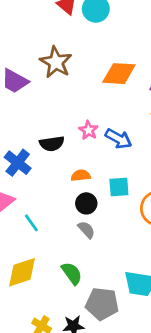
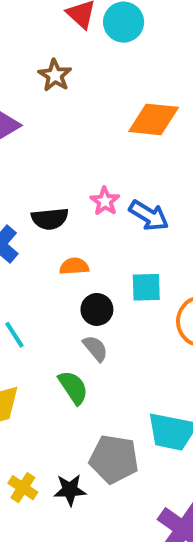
brown star: (56, 62) -> (55, 75), moved, size x0.7
orange semicircle: (81, 175) -> (74, 266), moved
green semicircle: (72, 273) -> (73, 387), moved

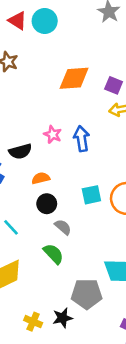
blue arrow: (149, 216) -> (82, 139), turned -120
cyan square: (146, 287) -> (91, 195), moved
black circle: (97, 309) -> (47, 204), moved

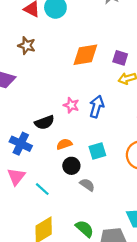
blue arrow: (82, 139) -> (97, 107), turned 30
cyan square: (91, 195) -> (97, 151), moved
green semicircle: (53, 254) -> (85, 229), moved

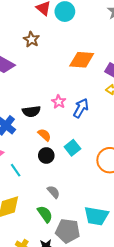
orange semicircle: (64, 144) -> (44, 135), turned 48
cyan square: (97, 151) -> (72, 148), turned -35
gray semicircle: (87, 185) -> (53, 192), moved

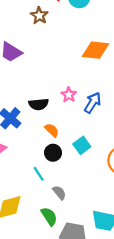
brown star: (31, 39) -> (39, 16), moved
cyan line: (16, 170) -> (39, 174), moved

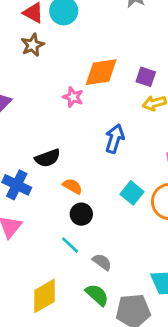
brown star: (39, 16) -> (33, 45), moved, turned 30
pink star: (69, 95) -> (73, 97), moved
cyan square: (82, 145) -> (132, 193), moved

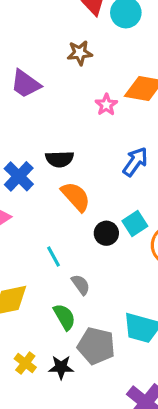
brown star: (33, 45) -> (80, 53), moved
orange semicircle: (72, 186) -> (76, 197), size x1.5
black circle: (81, 214) -> (106, 233), moved

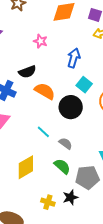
pink star: (106, 105) -> (40, 41), moved
cyan square: (135, 224) -> (84, 85), moved
black circle: (106, 233) -> (71, 107), size x1.5

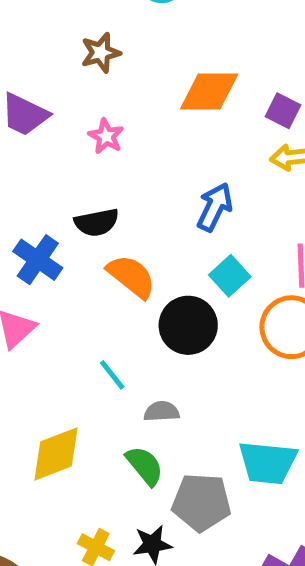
pink star: (40, 41) -> (106, 136), moved
gray semicircle: (66, 143) -> (162, 412), turned -48

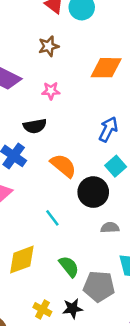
pink star: (106, 136) -> (51, 91), turned -30
black semicircle: (97, 222) -> (35, 126), moved
gray semicircle: (162, 412) -> (110, 228), moved

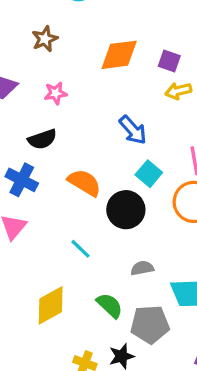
blue arrow: (108, 129) -> (133, 130), turned 120
gray semicircle: (110, 228) -> (142, 268), moved

